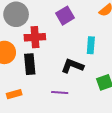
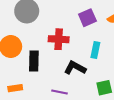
purple square: (65, 16) -> (87, 18), moved
red cross: (35, 37) -> (59, 39), moved

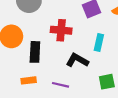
orange rectangle: (15, 88) -> (29, 80), moved

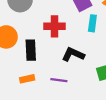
cyan rectangle: (99, 43) -> (92, 23), moved

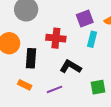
orange rectangle: (27, 79) -> (25, 85), turned 32
purple line: (59, 80) -> (55, 89), turned -35

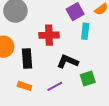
green square: (98, 87) -> (88, 79), moved

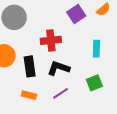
cyan rectangle: (85, 31) -> (96, 49), moved
black L-shape: (68, 61) -> (59, 68), moved

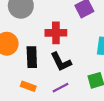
black L-shape: (59, 68) -> (61, 62), turned -140

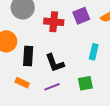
red cross: (56, 33) -> (54, 22), moved

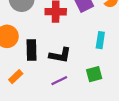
black L-shape: (55, 63) -> (60, 55), turned -55
orange rectangle: (22, 83) -> (16, 77), moved, turned -64

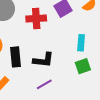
green square: (94, 74) -> (83, 66), moved

